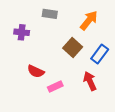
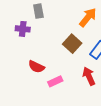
gray rectangle: (50, 14) -> (38, 11), moved, turned 72

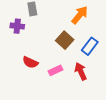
pink rectangle: (55, 81) -> (55, 70), moved

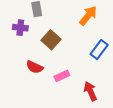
brown square: (65, 40) -> (51, 40), moved
red arrow: (81, 71) -> (90, 91), moved

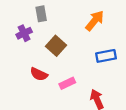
purple cross: (20, 28) -> (24, 33), turned -32
blue rectangle: (99, 50) -> (106, 56), turned 42

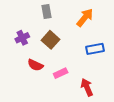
gray rectangle: (41, 14) -> (46, 12), moved
purple cross: (24, 33) -> (22, 38), moved

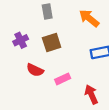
orange arrow: (85, 18) -> (89, 18), turned -90
brown square: (50, 40) -> (52, 42), turned 30

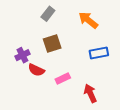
gray rectangle: (47, 12) -> (48, 14), turned 48
purple cross: (21, 40) -> (22, 55), moved

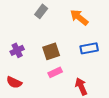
brown square: (52, 43) -> (51, 51), moved
red semicircle: (36, 70) -> (14, 82), moved

